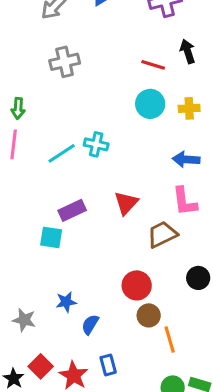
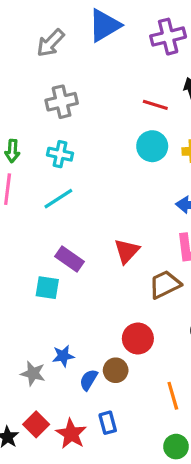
cyan cross: (96, 144) -> (60, 154), moved
purple rectangle: (72, 210) -> (70, 259), turned 60
brown circle: (149, 315) -> (116, 370), moved
gray star: (24, 320) -> (33, 373), moved

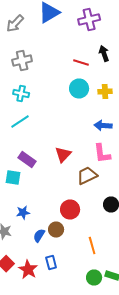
blue star: (63, 356) -> (23, 212), moved

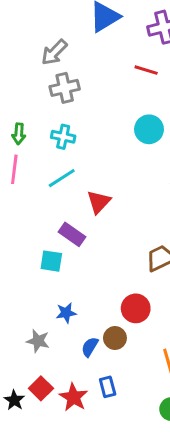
gray arrow: (15, 24) -> (54, 52), moved
red line: (81, 62) -> (146, 70), moved
red triangle: (63, 154) -> (99, 202), moved

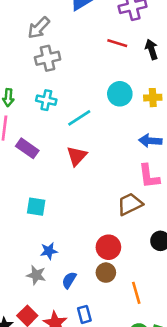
cyan line: (62, 178) -> (79, 118), moved
purple rectangle: (72, 234) -> (27, 148), moved
brown circle: (115, 338) -> (106, 273), moved
gray star: (38, 341) -> (36, 275), moved

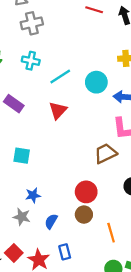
cyan circle: (120, 94) -> (96, 82), moved

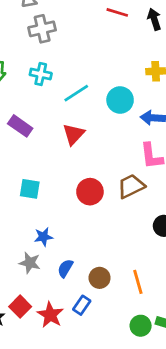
red circle: (86, 192) -> (90, 192), moved
brown circle: (84, 215) -> (100, 278), moved
blue rectangle: (65, 252) -> (82, 305), turned 49

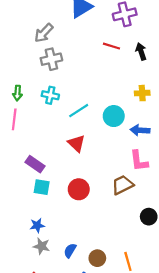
purple rectangle: (20, 126) -> (35, 164), moved
red triangle: (74, 134) -> (77, 143), turned -30
red circle: (90, 192) -> (79, 189), moved
blue star: (43, 237) -> (37, 225), moved

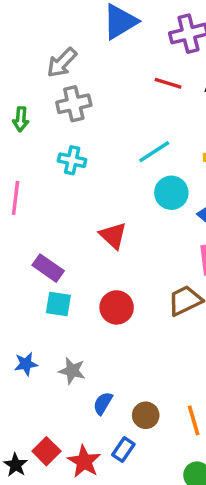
green arrow: (17, 93) -> (21, 119), moved
cyan line: (79, 111) -> (154, 152), moved
blue star: (37, 225) -> (26, 364), moved
gray star: (42, 246) -> (72, 371), moved

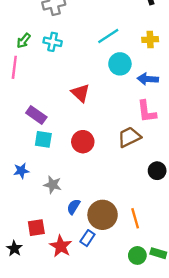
green arrow: (21, 119) -> (24, 41), moved, turned 35
blue star: (26, 364) -> (21, 171), moved
brown circle: (146, 415) -> (103, 215), size x1.6
red square: (46, 451) -> (36, 228), moved, turned 36

